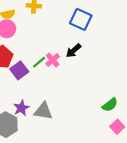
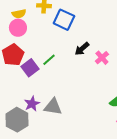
blue square: (81, 19) -> (64, 20), moved
pink cross: (53, 60) -> (102, 58), moved

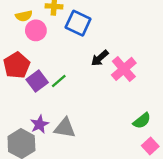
pink circle: (18, 28) -> (36, 30), moved
pink cross: (102, 58) -> (124, 69), size x1.5
green line: (49, 60) -> (59, 81), moved

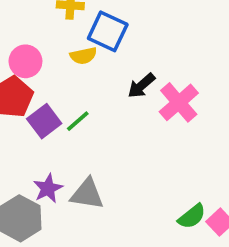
yellow semicircle: (24, 16) -> (83, 56), moved
pink circle: (36, 30) -> (25, 61), moved
green semicircle: (142, 121) -> (192, 216), moved

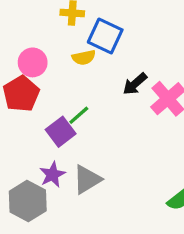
purple square: (44, 121) -> (61, 132), moved
gray triangle: (87, 194) -> (87, 180), turned -40

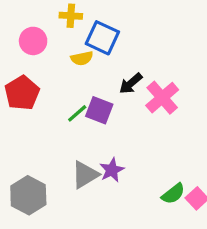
pink circle: (33, 62) -> (33, 41), moved
purple square: (61, 132) -> (99, 110), moved, turned -32
purple star: (52, 175) -> (112, 170), moved

